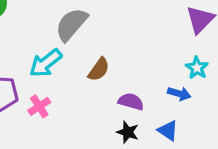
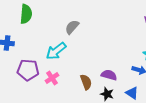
gray semicircle: (71, 24) -> (72, 27), size x0.7
brown semicircle: (99, 69) -> (86, 82), moved, turned -56

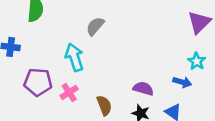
cyan arrow: (56, 51) -> (74, 57), turned 110
brown semicircle: (86, 82) -> (104, 105), moved

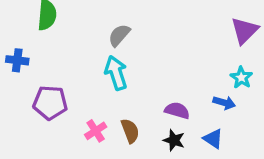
cyan arrow: (74, 57) -> (116, 73), moved
pink cross: (69, 92) -> (96, 131), moved

